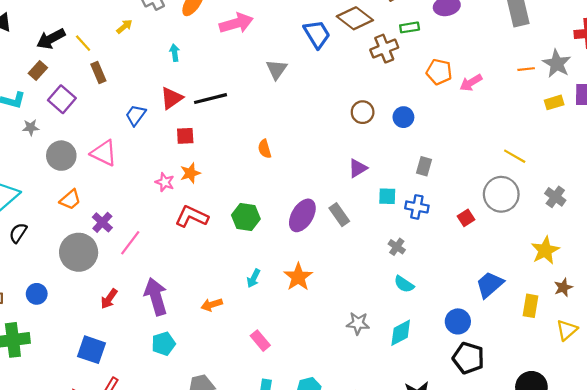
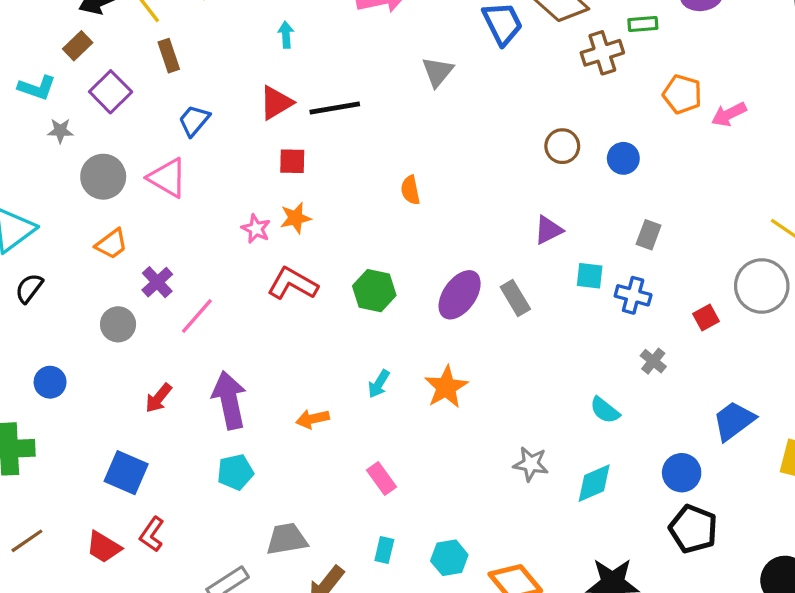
blue trapezoid: (136, 115) -> (194, 121), moved
gray cross: (397, 247) -> (653, 361), moved
gray circle: (79, 252) -> (118, 324), size x0.6

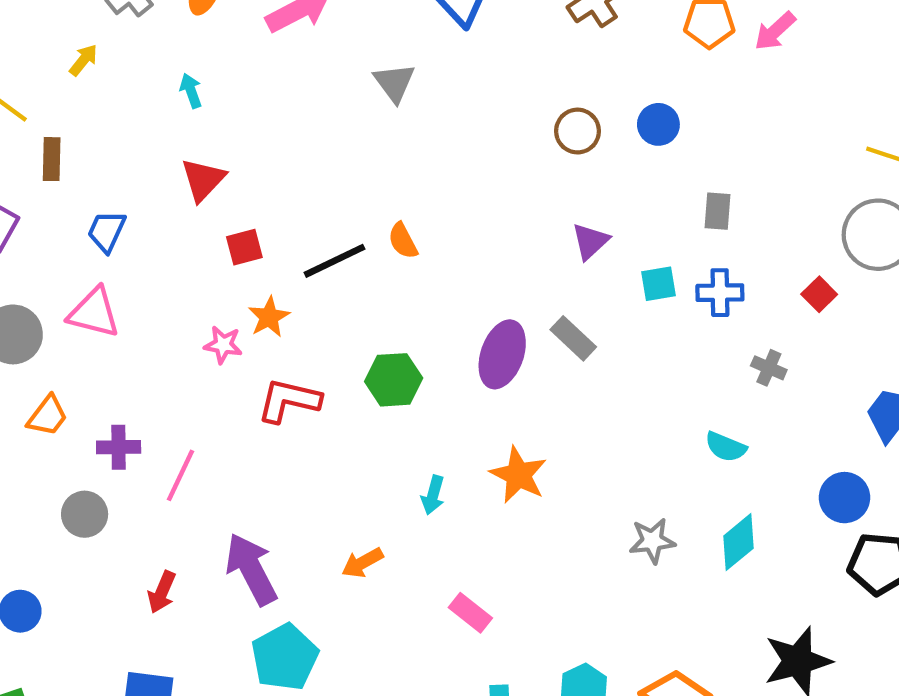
brown rectangle: (169, 56) -> (52, 159), turned 36
black line: (335, 108) -> (335, 261), moved
purple cross: (157, 282) -> (119, 447), turned -32
cyan pentagon: (235, 472) -> (285, 657), size x1.4

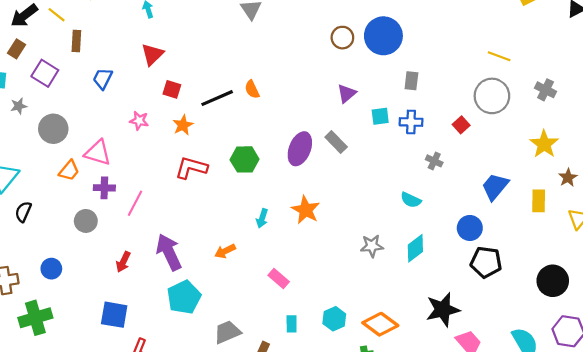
blue circle: (658, 124) -> (383, 36), size x1.8
red square: (244, 247) -> (172, 89), turned 30
pink triangle: (94, 313) -> (98, 153), moved
pink star: (223, 345) -> (139, 121), moved

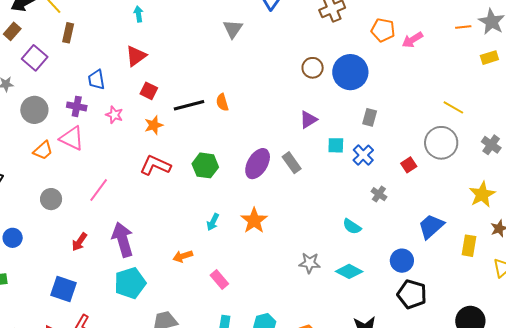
blue trapezoid: (103, 79) -> (96, 80), moved, turned -45
blue cross: (411, 122) -> (363, 155), turned 35
purple cross: (104, 188) -> (77, 106), moved
cyan diamond: (415, 248) -> (349, 271), turned 56
orange arrow: (225, 251) -> (183, 256), moved

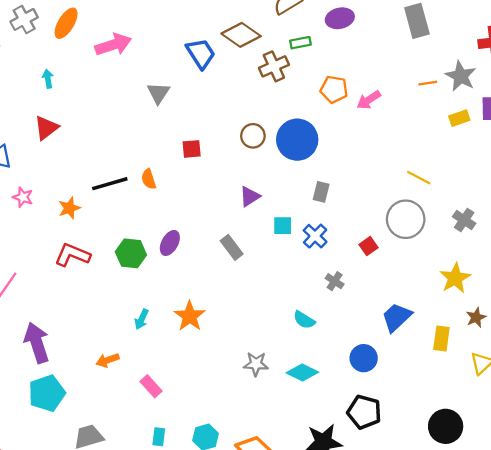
red square: (149, 91) -> (192, 149), moved, turned -30
purple ellipse: (258, 164) -> (170, 243), moved, size x0.7
black pentagon: (412, 294) -> (364, 412), moved

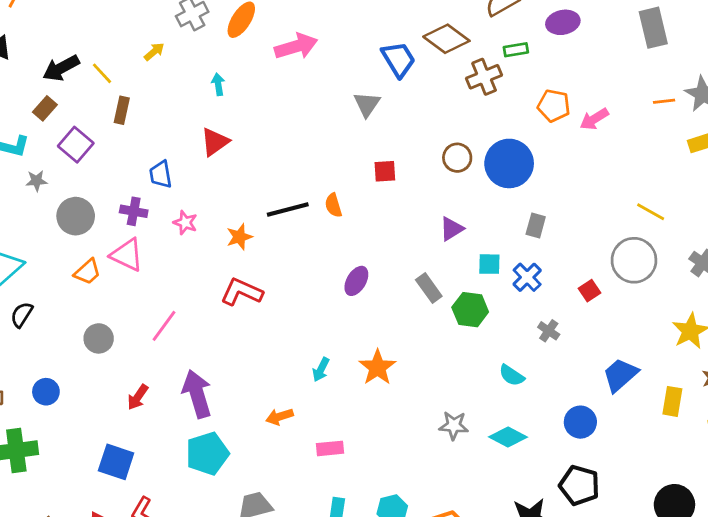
gray triangle: (158, 93) -> (367, 104), moved
green hexagon: (131, 253) -> (470, 310), moved
pink rectangle: (151, 386) -> (330, 448), turned -55

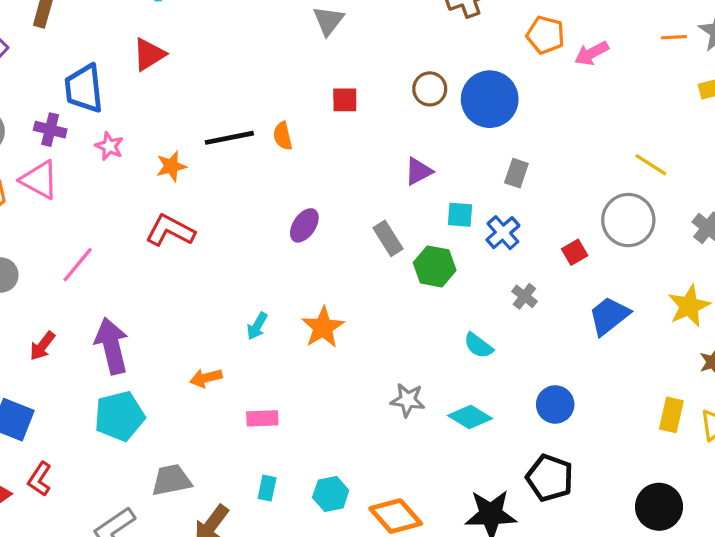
blue trapezoid: (161, 174) -> (84, 89), size x1.5
blue trapezoid: (620, 375) -> (609, 316), moved
yellow rectangle: (672, 401) -> (671, 415), moved

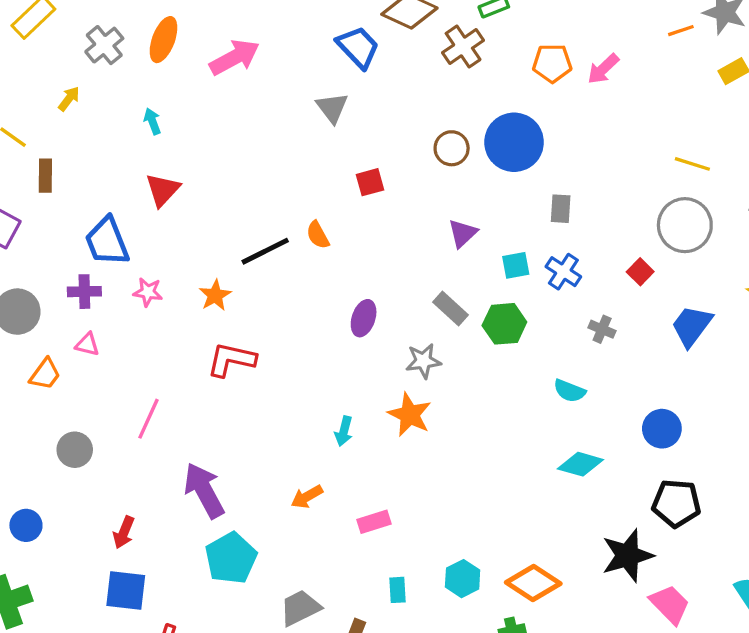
pink triangle: (39, 180) -> (87, 344), size x0.6
red arrow: (42, 346) -> (124, 532), moved
gray star: (408, 400) -> (423, 361), moved

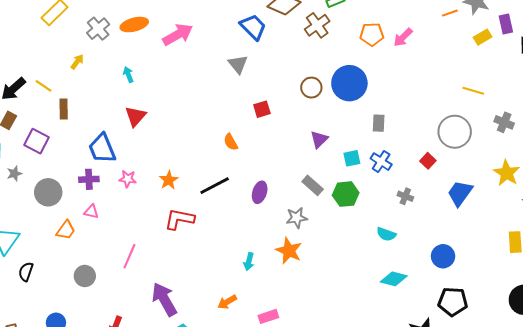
orange ellipse: (163, 40) -> (134, 25), turned 56
yellow line: (692, 164) -> (473, 91), moved
black line: (265, 251) -> (215, 186), moved

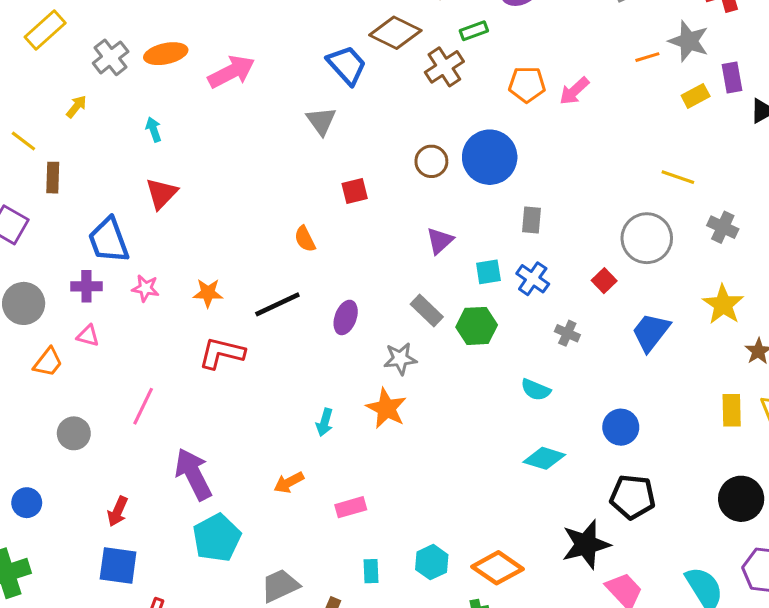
orange star: (169, 180) -> (208, 293), turned 30

